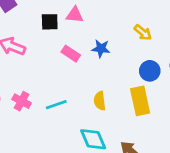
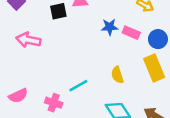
pink rectangle: (71, 54) -> (131, 33), moved
pink cross: (22, 101) -> (54, 103), moved

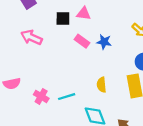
pink rectangle: (131, 33) -> (82, 41), moved
cyan line: (78, 86) -> (67, 97), moved

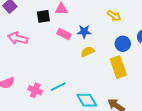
yellow semicircle: (102, 85) -> (88, 52), moved, turned 80

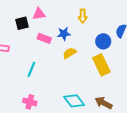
yellow arrow: (114, 16) -> (83, 16), moved, turned 64
cyan line: (58, 87) -> (31, 69), moved, turned -35
pink cross: (35, 90) -> (30, 102), moved

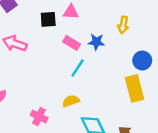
yellow semicircle: (70, 53) -> (71, 101), moved
cyan line: (31, 69) -> (78, 68), moved

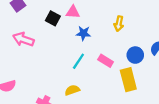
black square: (48, 19) -> (53, 18), turned 32
blue star: (96, 42) -> (83, 33), moved
pink rectangle: (72, 43) -> (106, 61), moved

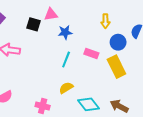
yellow arrow: (119, 24) -> (105, 21), moved

